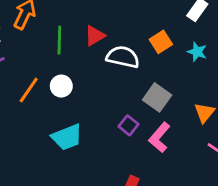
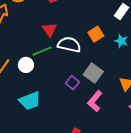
red triangle: (95, 36) -> (49, 30), turned -35
green line: (59, 40) -> (42, 51), moved, turned 66
purple square: (129, 125) -> (72, 83), moved

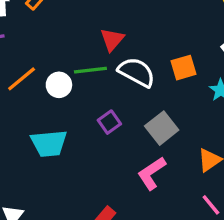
purple square: (72, 83) -> (109, 122), moved

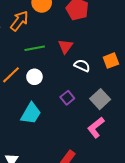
green line: (90, 70) -> (35, 48), moved
white semicircle: (137, 72) -> (82, 65), size x0.7
cyan trapezoid: (49, 143) -> (31, 114), turned -50

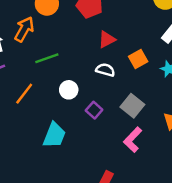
red triangle: (65, 46) -> (107, 39), moved, turned 35
white circle: (34, 77) -> (69, 90), moved

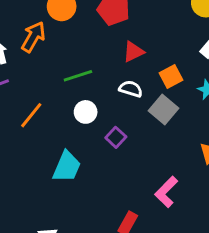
green line: (47, 58) -> (78, 76), moved
gray square: (132, 106) -> (164, 110), moved
pink L-shape: (133, 140) -> (166, 192), moved

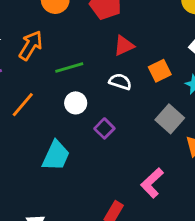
orange arrow: (33, 37) -> (31, 45), moved
gray square: (164, 110) -> (170, 119), moved

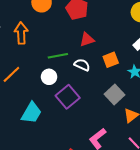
orange arrow: (31, 45) -> (21, 33), turned -40
green line: (69, 67) -> (58, 56), moved
purple square: (104, 128) -> (68, 97), size x1.6

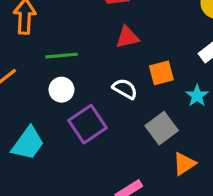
green line: (58, 56) -> (61, 56), moved
white semicircle: (82, 65) -> (125, 89), moved

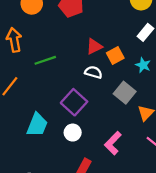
red triangle: (127, 37) -> (94, 46), moved
white circle: (61, 90) -> (73, 133), moved

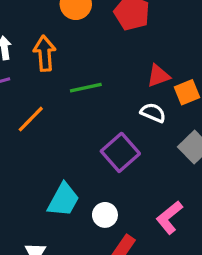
cyan trapezoid: (37, 125) -> (63, 200), moved
white circle: (73, 133) -> (105, 215), moved

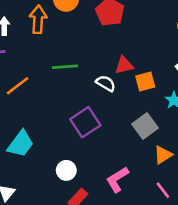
orange arrow: (45, 53) -> (38, 19), moved
white semicircle: (153, 113) -> (106, 83), moved
cyan trapezoid: (63, 200) -> (21, 144), moved

